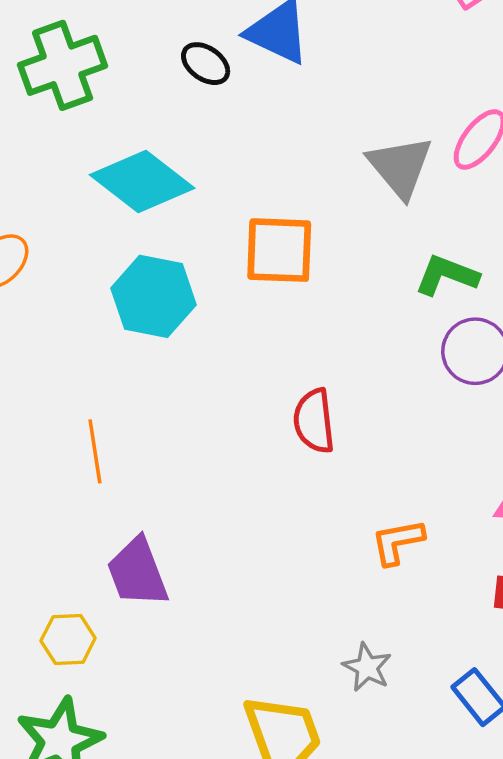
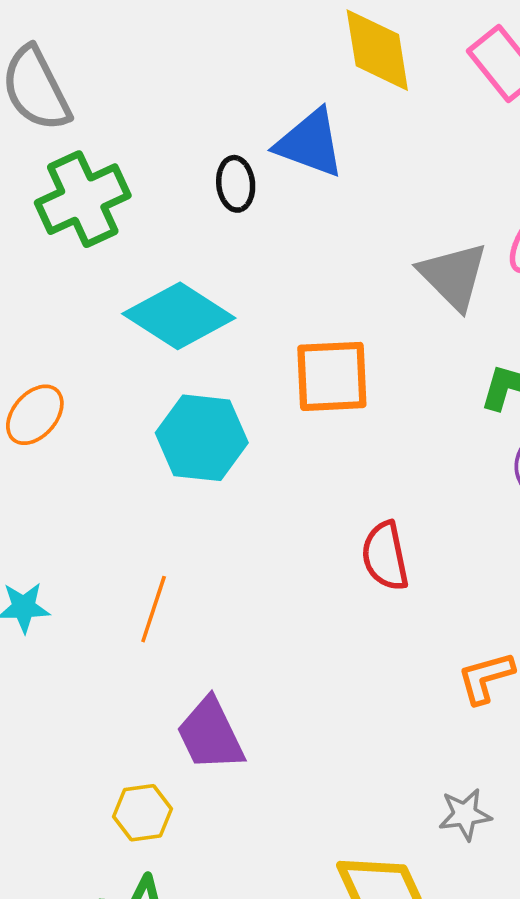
black ellipse: (206, 64) -> (236, 184), turned 54
orange line: (95, 451) -> (154, 609), turned 32
gray star: (367, 667) -> (465, 814), turned -30

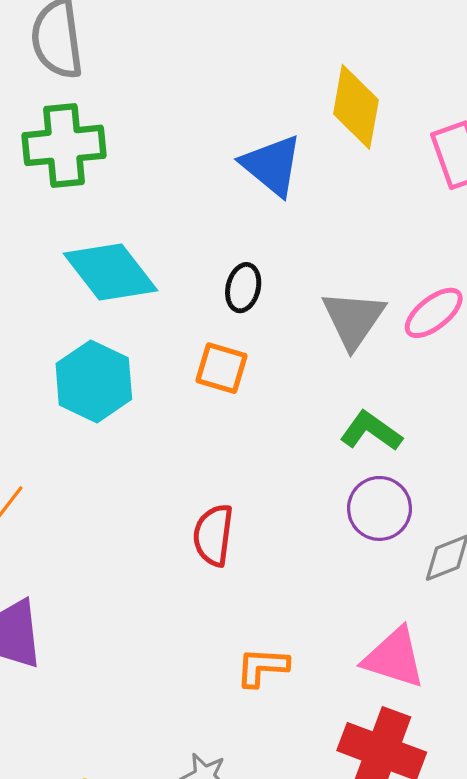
black ellipse: (236, 184) -> (243, 288), moved
orange square: (332, 376) -> (221, 368), size x0.7

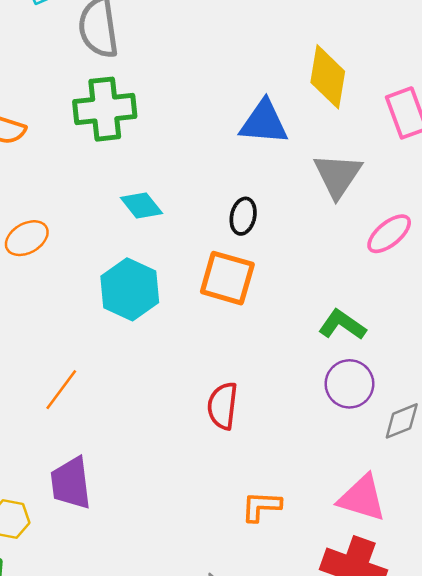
blue triangle: (272, 165) -> (264, 122), turned -34
cyan diamond: (110, 272) -> (141, 205), size x0.6
gray triangle: (353, 319) -> (338, 175), moved
orange square: (221, 368) -> (227, 278), size x1.4

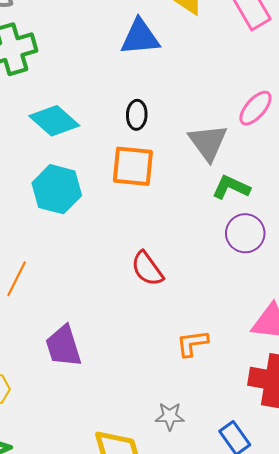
gray triangle: (338, 175) -> (208, 142), moved
cyan diamond: (141, 205) -> (54, 121), size x1.4
red semicircle: (223, 406) -> (147, 269), turned -33
purple trapezoid: (71, 483) -> (63, 346), moved

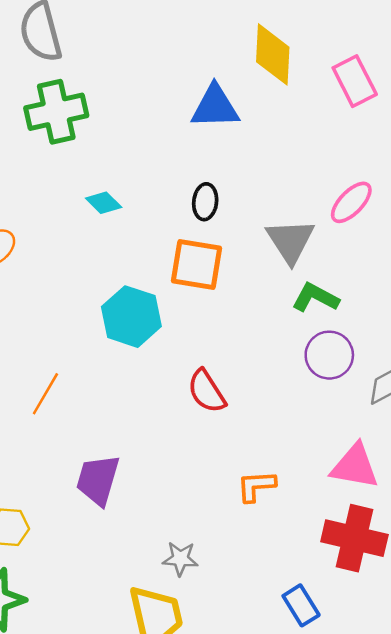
cyan diamond: (54, 121) -> (104, 203), size x0.6
cyan hexagon: (57, 189) -> (131, 317), moved
purple trapezoid: (63, 346) -> (98, 480), turned 30
gray star: (170, 416) -> (180, 559), moved

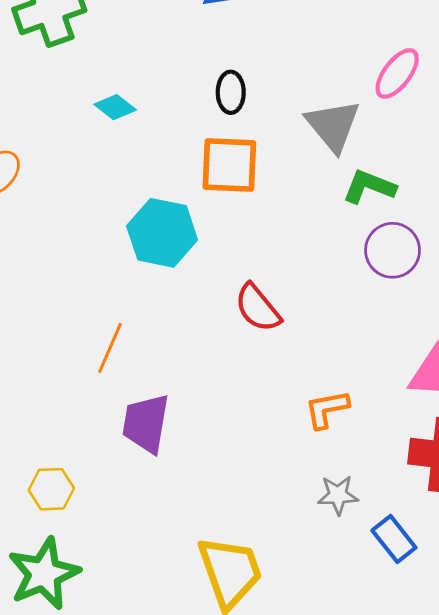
orange line: (45, 394) -> (110, 348), moved
gray star: (180, 559) -> (338, 495), moved

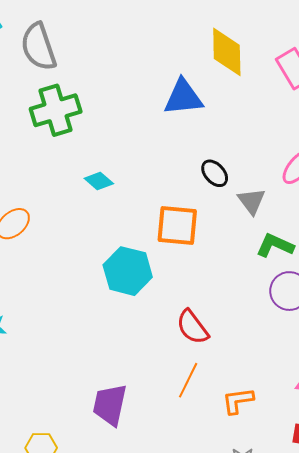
black ellipse: (231, 92) -> (215, 173), moved, turned -44
gray triangle: (333, 126) -> (252, 201), size x0.7
orange line: (110, 348) -> (188, 380), moved

